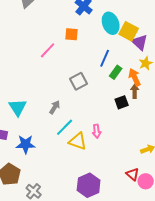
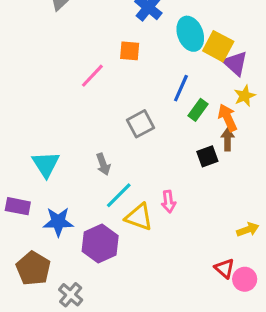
gray arrow: (55, 107) -> (103, 164), turned 128
purple hexagon: (89, 185) -> (100, 243), moved

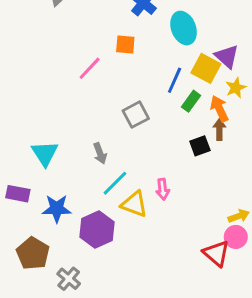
yellow square: (218, 46) -> (206, 68), moved
red triangle: (224, 268) -> (216, 253), size x1.4
pink circle: (245, 279) -> (236, 237), moved

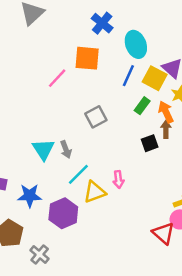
orange square: (125, 44) -> (87, 58), size x1.5
blue line: (175, 80) -> (128, 76), moved
cyan triangle: (45, 153) -> (43, 149), moved
yellow triangle: (134, 204) -> (95, 192), turned -40

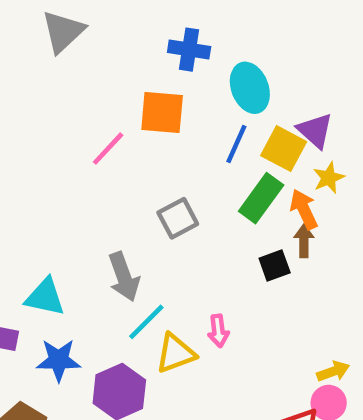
blue cross: (102, 23) -> (189, 50), turned -30
green rectangle: (142, 106) -> (261, 198), size x1.5
cyan triangle: (43, 149) -> (45, 297), moved, turned -45
gray arrow: (66, 149) -> (124, 277), size x1.5

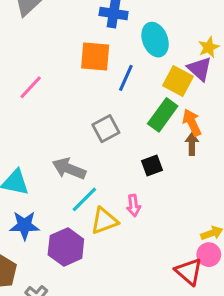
blue line: (236, 144) -> (126, 78), moved
pink line: (108, 149) -> (31, 87), moved
yellow star: (329, 178) -> (209, 47), moved
black square: (275, 266) -> (152, 166), moved
gray arrow: (124, 277) -> (69, 169), turned 132

